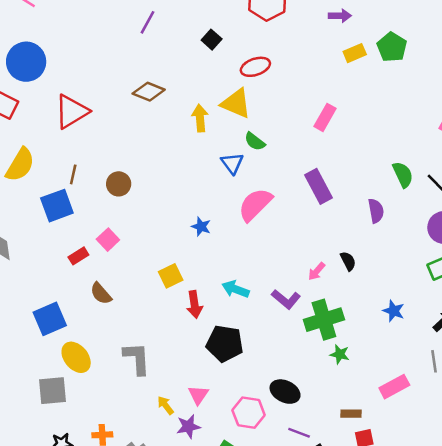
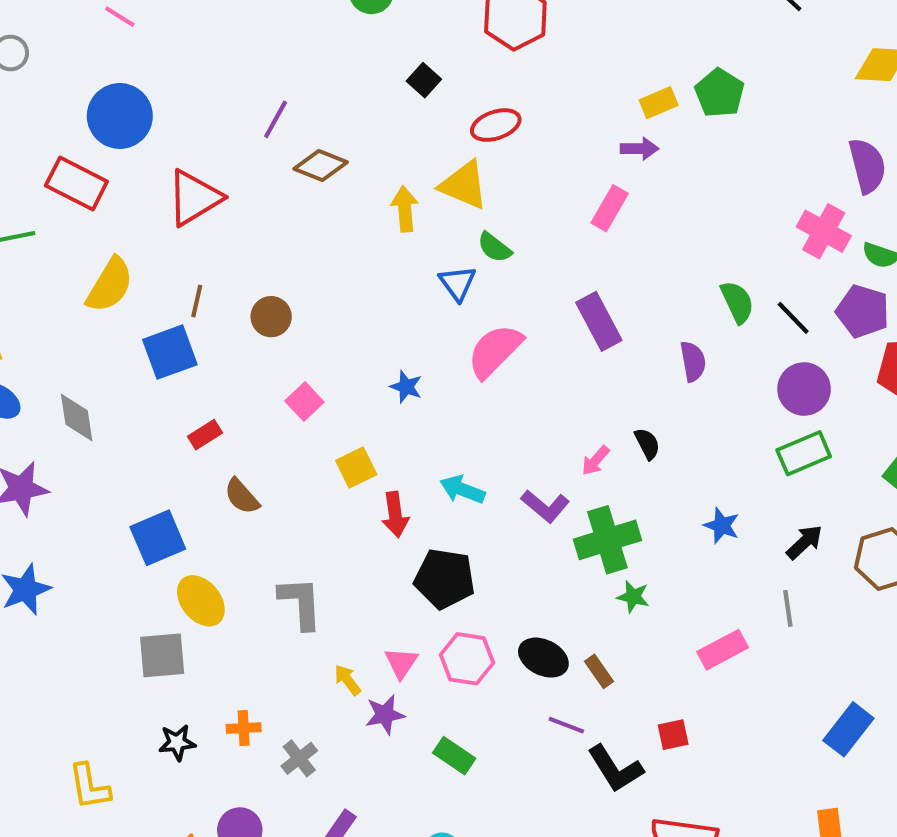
purple arrow: (340, 16) -> (639, 149), moved
purple line: (147, 22) -> (276, 119), moved
pink square: (108, 240) -> (304, 402), moved
pink hexagon: (249, 413) -> (467, 659), moved
brown rectangle: (351, 414) -> (599, 671), moved, turned 54

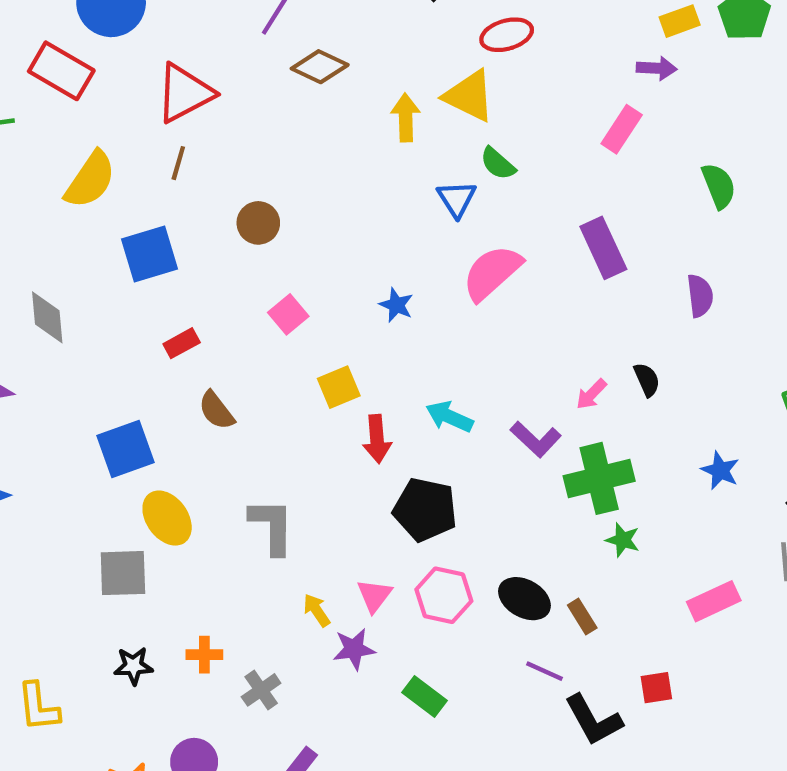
brown line: (197, 301) -> (178, 163), moved
green semicircle: (737, 302) -> (719, 186), moved

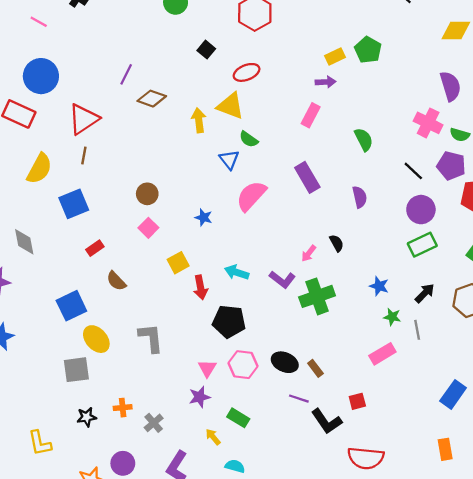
brown circle: (258, 223) -> (147, 194), moved
green star: (623, 540) -> (392, 317), moved
yellow arrow: (317, 610) -> (213, 437), moved

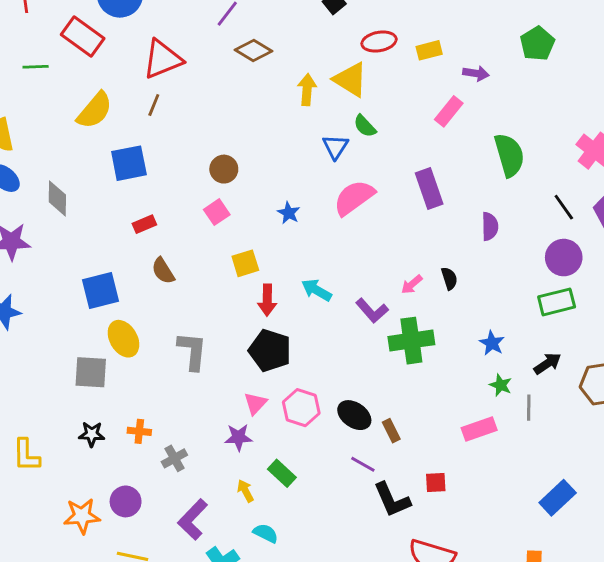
yellow rectangle: (335, 56) -> (429, 50), moved
green semicircle: (364, 139) -> (509, 155), size x1.4
black pentagon: (229, 321) -> (270, 351), moved

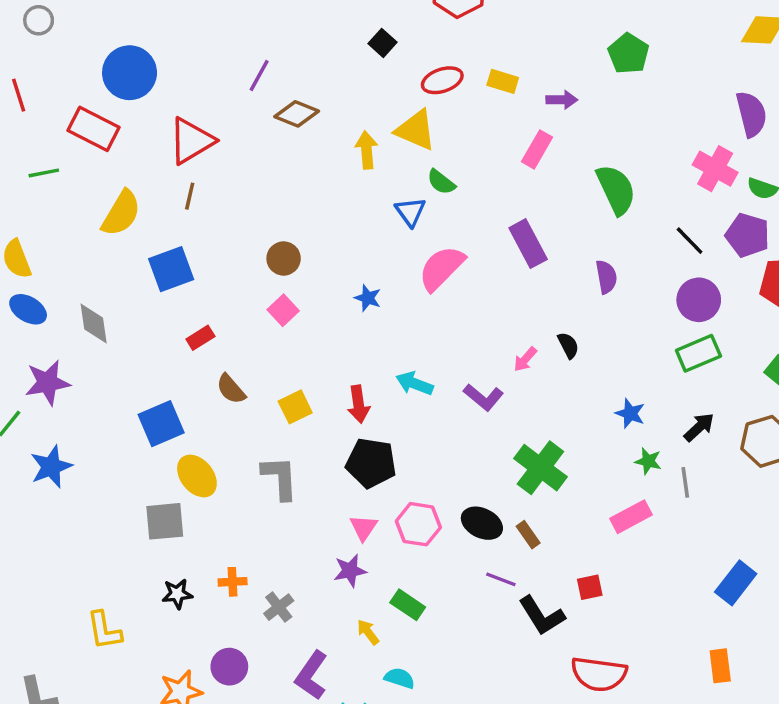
yellow rectangle: (429, 50) -> (503, 81), turned 40
yellow square: (245, 263) -> (295, 407), moved
green cross: (411, 341) -> (540, 468), moved, turned -36

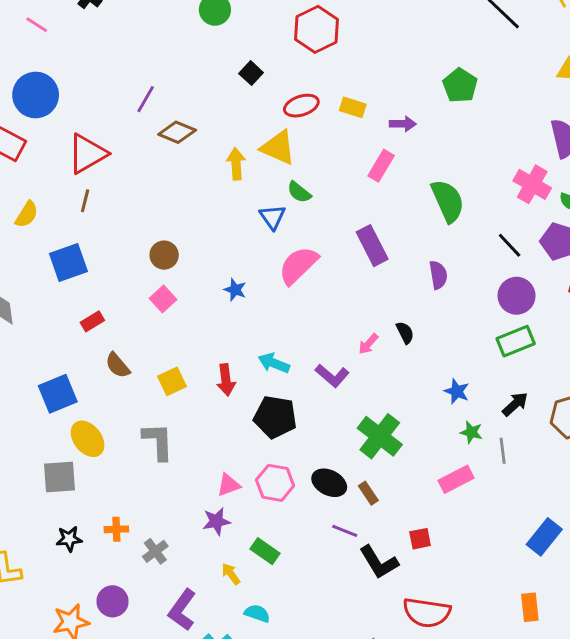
yellow semicircle: (121, 213) -> (27, 214), size x0.7
black pentagon: (371, 463) -> (275, 417), moved
pink triangle: (364, 528) -> (229, 485), turned 35

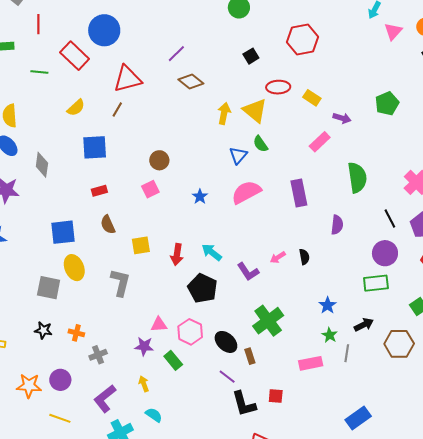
green rectangle: (265, 551) -> (173, 360), moved

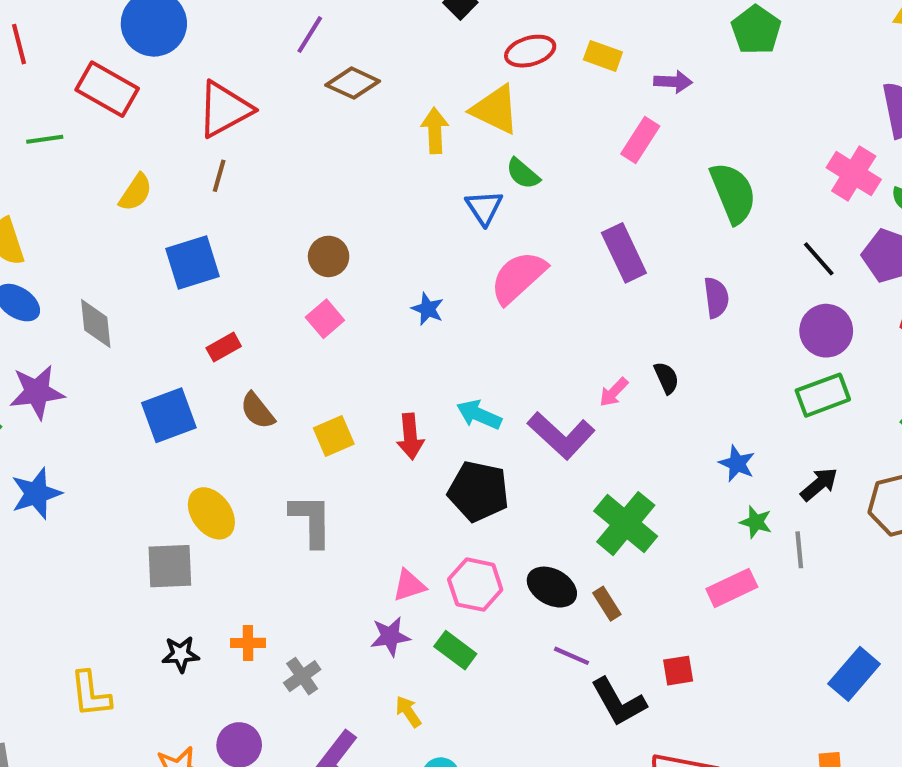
blue square: (63, 232) -> (169, 415), moved
purple L-shape: (248, 272) -> (561, 435), size x1.4

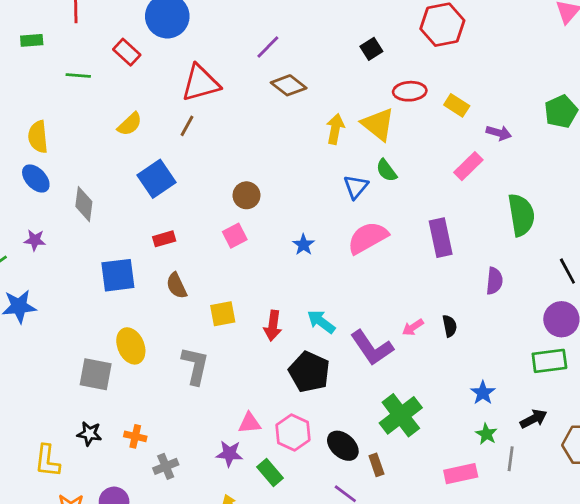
red rectangle: (107, 89) -> (127, 52), size x0.7
blue square: (193, 263) -> (156, 179), turned -30
purple star: (37, 392) -> (35, 240), size x0.6
yellow L-shape: (91, 694) -> (47, 461), moved

